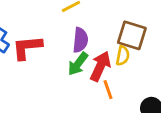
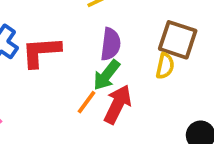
red arrow: (100, 66) -> (118, 104), moved
orange line: (108, 90) -> (86, 102), moved, turned 54

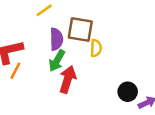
brown square: (178, 40) -> (80, 30), moved
orange line: (86, 102) -> (15, 71), moved

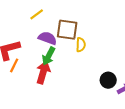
purple semicircle: (56, 39) -> (48, 38), turned -66
red arrow: (68, 79) -> (43, 72), moved

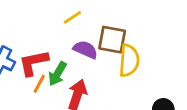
yellow semicircle: (81, 45) -> (129, 60), size x1.6
green arrow: (49, 56) -> (57, 74), moved

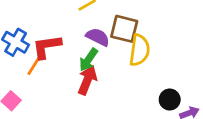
green arrow: (57, 74) -> (88, 60), moved
orange line: (39, 84) -> (33, 66), moved

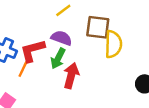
purple semicircle: (98, 37) -> (62, 38), moved
green arrow: (88, 60) -> (58, 58), moved

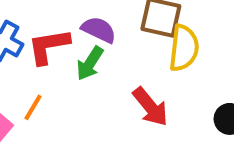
orange line: (23, 69) -> (33, 107), moved
red arrow: (71, 76) -> (150, 107), moved, turned 120

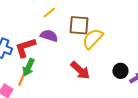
yellow semicircle: (184, 48) -> (93, 39), turned -135
green arrow: (90, 63) -> (28, 67), moved

